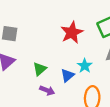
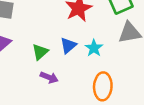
blue triangle: (68, 75) -> (68, 45), moved

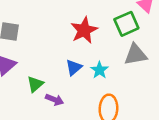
green triangle: (40, 52) -> (35, 84), moved

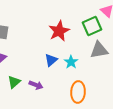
green triangle: (35, 84) -> (14, 82), moved

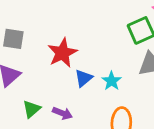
red star: (59, 31) -> (62, 53), moved

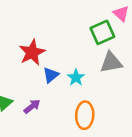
purple arrow: (62, 113) -> (32, 106), turned -60

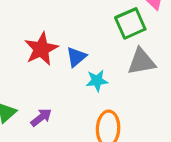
blue triangle: (51, 75) -> (76, 57), moved
cyan star: (76, 78) -> (97, 81), turned 30

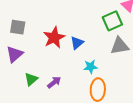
cyan star: (97, 81) -> (91, 67), moved

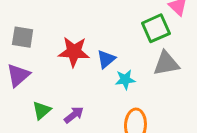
red star: (54, 38) -> (74, 52), turned 30
cyan star: (91, 67) -> (125, 80), moved

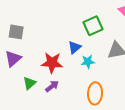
green square: (156, 28) -> (93, 26), moved
red star: (74, 52) -> (52, 63), moved

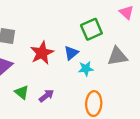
red star: (52, 63) -> (42, 53), moved, turned -30
green triangle: (29, 83) -> (22, 92), turned -40

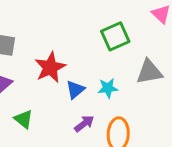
blue triangle: (71, 53) -> (75, 90), moved
purple arrow: (46, 96) -> (84, 124), moved

